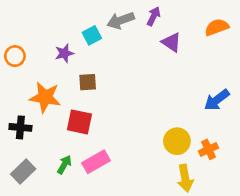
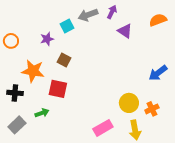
brown square: (88, 82) -> (64, 60), turned 32
pink rectangle: (96, 162) -> (103, 128), moved
green arrow: (64, 165) -> (42, 113), moved, turned 40

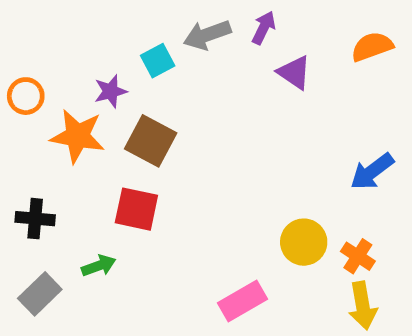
brown square: (64, 60) -> (151, 141), size x1.5
orange star: (33, 71) -> (78, 136), moved
orange cross: (152, 109) -> (358, 256), turned -32
yellow arrow: (135, 130) -> (363, 306), moved

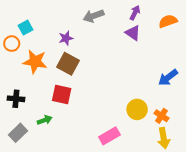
purple arrow: (264, 28) -> (135, 13), moved
cyan square: (158, 61) -> (25, 28), moved
purple star: (111, 91) -> (66, 38), moved

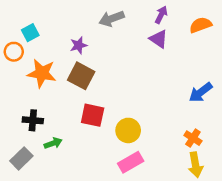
red square: (62, 95) -> (93, 115), moved
black cross: (16, 99) -> (33, 120), moved
yellow circle: (137, 109) -> (128, 130), moved

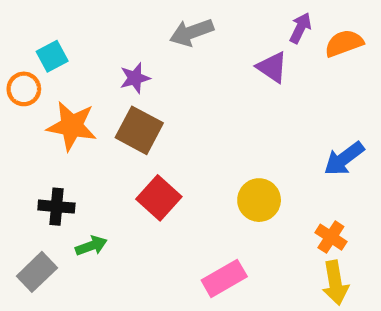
purple arrow: (161, 15) -> (300, 28), moved
red square: (93, 115) -> (159, 198), turned 30
yellow circle: (128, 130) -> (259, 200), moved

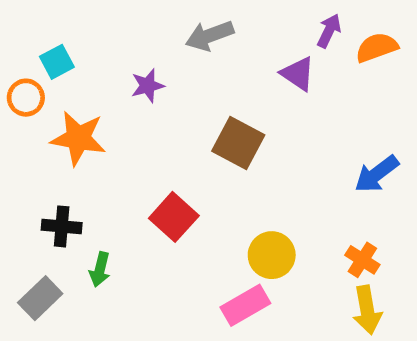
brown square: (139, 130) -> (238, 143), moved
yellow circle: (259, 200) -> (272, 255), moved
green arrow: (91, 246) -> (100, 269), turned 124

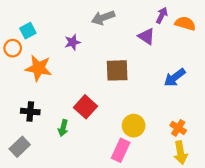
orange semicircle: (377, 47) -> (185, 23), turned 36
brown square: (238, 143) -> (117, 70), turned -30
blue arrow: (377, 174) -> (175, 77), moved
green arrow: (100, 269) -> (63, 128), moved
pink rectangle: (245, 305) -> (121, 150), turned -35

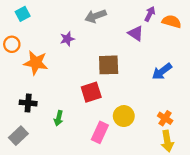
cyan square: (28, 31) -> (23, 14), moved
red square: (85, 107) -> (91, 92), moved, turned 30
pink rectangle: (121, 150) -> (100, 132), moved

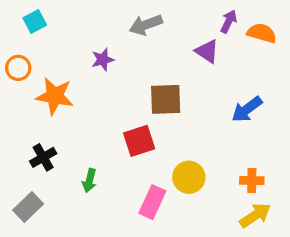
black cross: (28, 103) -> (43, 157), turned -35
orange cross: (165, 118) -> (252, 181), turned -32
yellow arrow: (167, 141) -> (255, 215), turned -114

